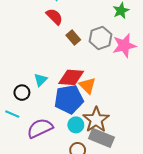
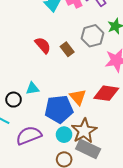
red semicircle: (54, 17) -> (43, 45), moved
gray hexagon: (101, 38) -> (93, 36), moved
red diamond: (71, 77) -> (106, 93), moved
cyan triangle: (40, 80) -> (32, 88), turned 32

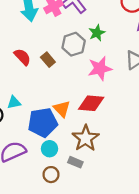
brown star: (84, 131) -> (86, 138), moved
gray rectangle: (88, 149) -> (75, 162), size x0.6

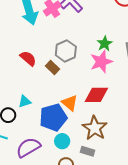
green star: (97, 33) -> (105, 44), moved
gray hexagon: (74, 44) -> (66, 51), moved
brown rectangle: (48, 60) -> (52, 67), moved

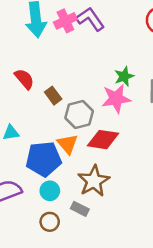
gray hexagon: (66, 51) -> (79, 114), moved

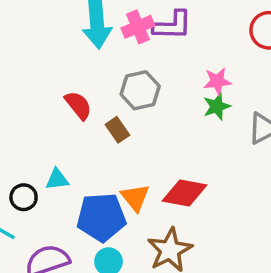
purple L-shape: (90, 19) -> (172, 25), turned 124
pink star: (116, 99) -> (217, 81), moved, size x0.7
gray hexagon: (79, 114) -> (140, 90), moved

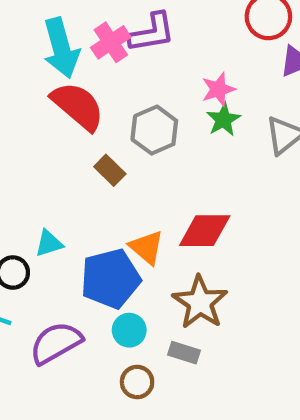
gray hexagon: (140, 90) -> (154, 130), moved
red semicircle: (78, 105) -> (78, 106), moved, size x1.5

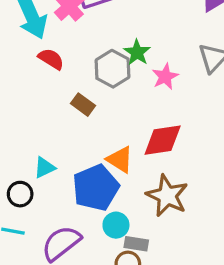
pink star: (218, 89) -> (165, 77), moved
red semicircle: (78, 106) -> (51, 59), size x0.6
green star: (223, 120) -> (137, 52), moved
gray rectangle: (184, 353) -> (136, 244), moved

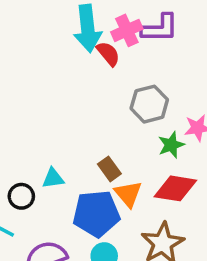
green star: (137, 52) -> (171, 145), moved
red semicircle: (51, 59) -> (108, 54), moved
brown rectangle: (83, 105) -> (109, 169), moved

